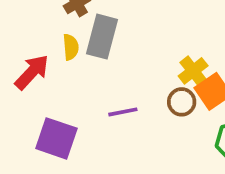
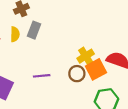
gray rectangle: (102, 37) -> (34, 30), size x0.7

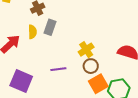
yellow cross: (86, 56) -> (86, 50), moved
orange square: (96, 69) -> (98, 84), moved

